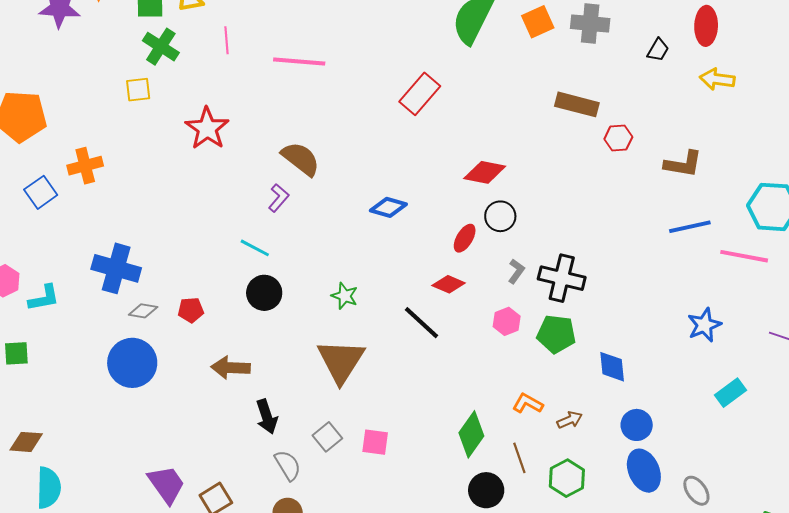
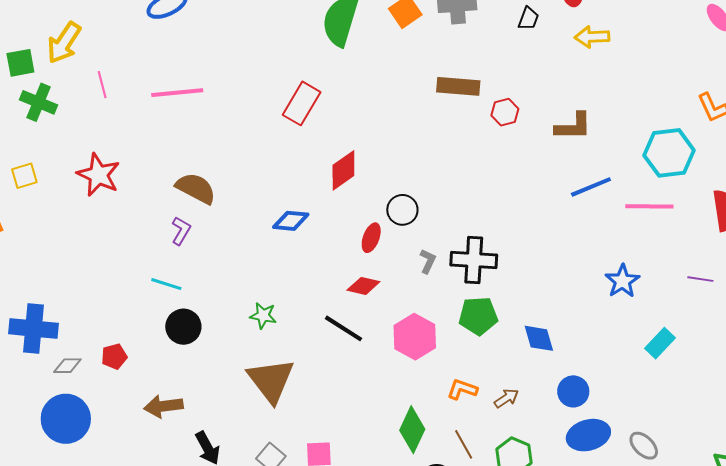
yellow square: (138, 90) -> (24, 176), moved
red diamond: (485, 172) -> (343, 170), moved, turned -36
pink hexagon: (507, 321) -> (415, 337), moved, size x1.6
blue ellipse: (644, 471) -> (588, 435), turned -72

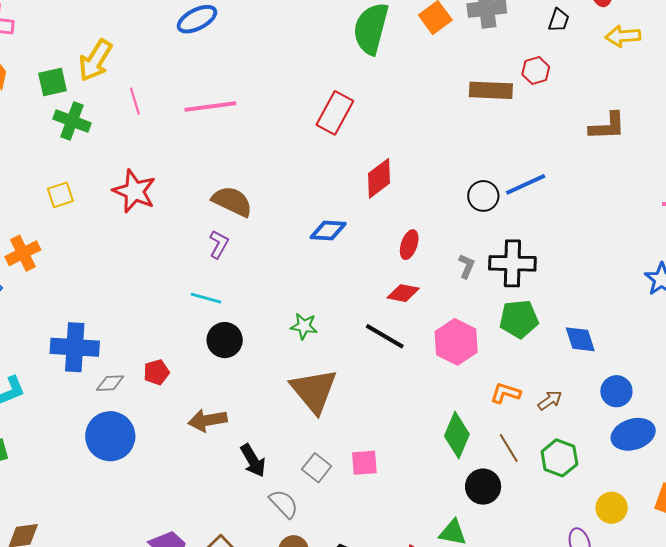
red hexagon: (505, 112) -> (536, 71), moved
blue line: (591, 187) -> (526, 184), moved
black circle: (402, 210) -> (483, 196), moved

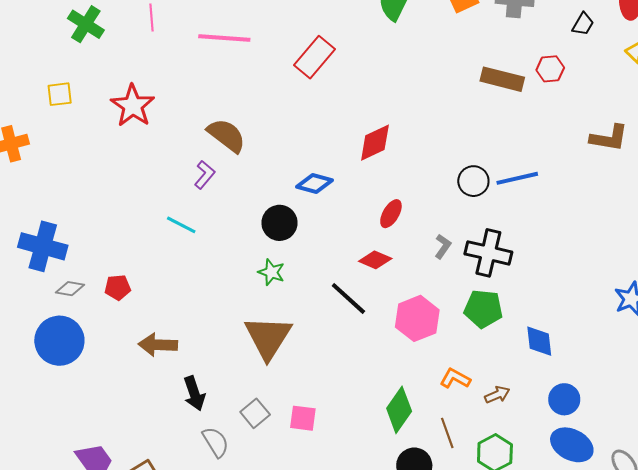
red rectangle: (335, 113) -> (314, 57), moved
black circle: (225, 340) -> (279, 223), moved
blue ellipse: (633, 434) -> (572, 445), turned 33

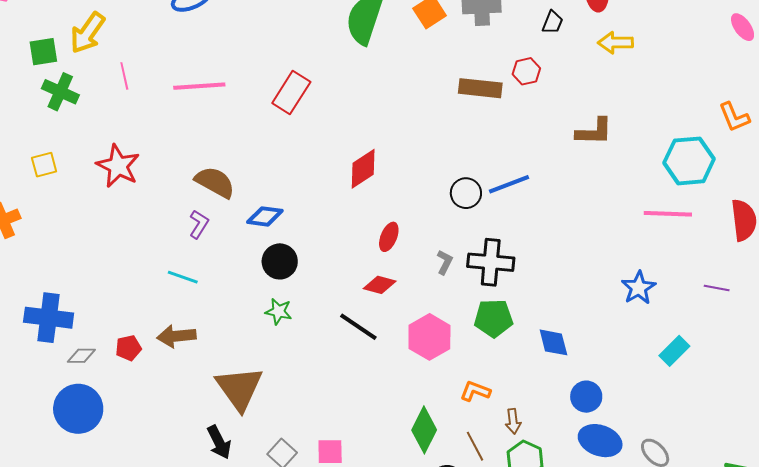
blue diamond: (314, 183) -> (265, 216), moved
brown triangle: (268, 337) -> (239, 388), moved
brown arrow: (158, 345) -> (176, 336), moved
brown arrow: (497, 395) -> (513, 421), moved, turned 115

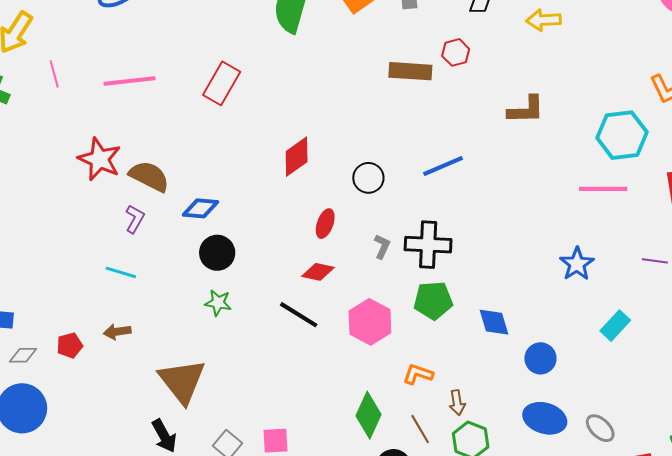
red star: (118, 166) -> (100, 159), moved
black circle: (466, 193) -> (368, 178), moved
brown arrow: (176, 336) -> (117, 332), size x0.7
blue circle: (586, 397) -> (540, 358), moved

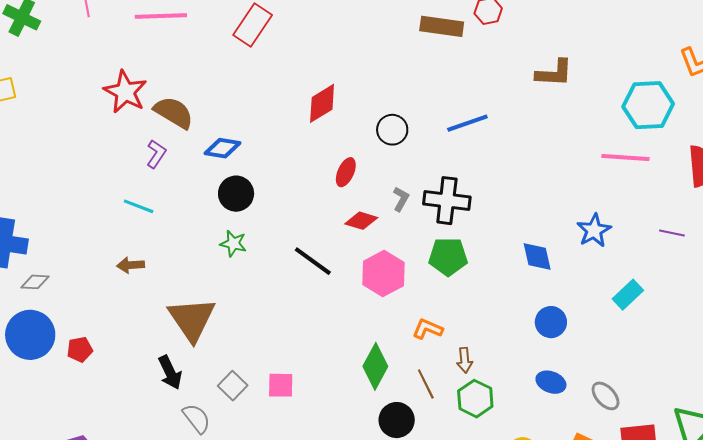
red diamond: (318, 272) -> (361, 221), moved
blue diamond: (494, 322) -> (537, 257), moved
red pentagon: (70, 345) -> (80, 349), moved
blue ellipse: (545, 418) -> (551, 382), size x0.7

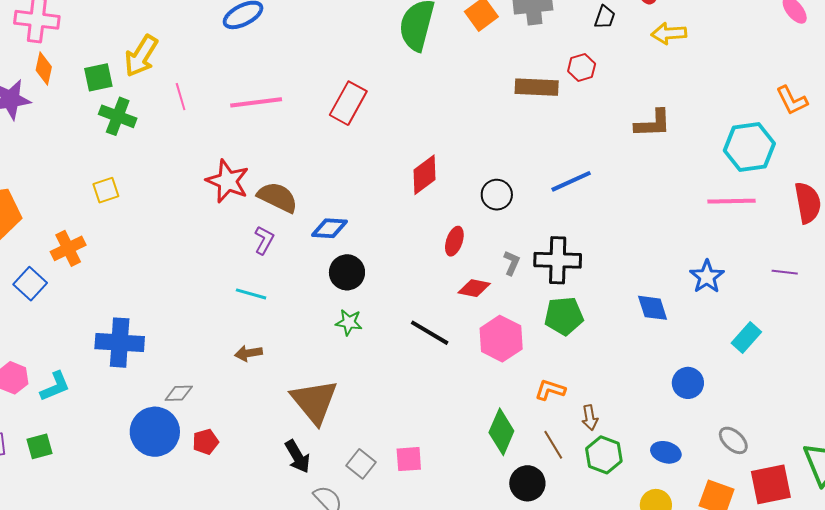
gray diamond: (35, 282) -> (179, 393), moved
blue circle: (551, 322) -> (688, 383), moved
blue ellipse: (551, 382) -> (666, 452), moved

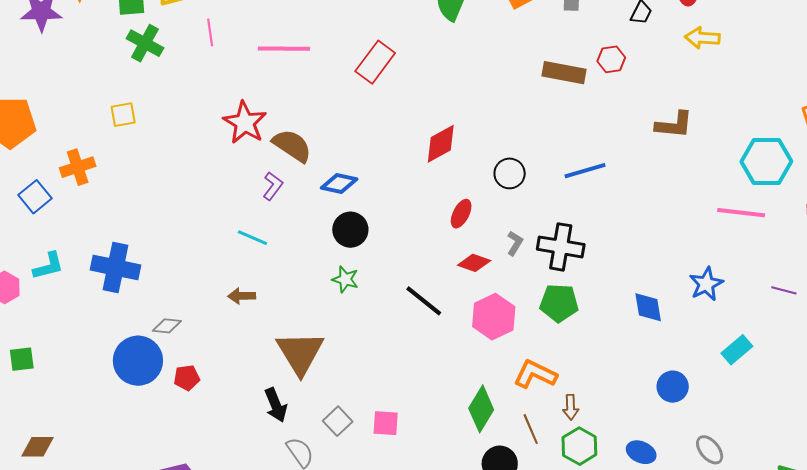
cyan L-shape: (55, 386) -> (48, 266), moved
orange L-shape: (550, 390) -> (535, 374), size x1.4

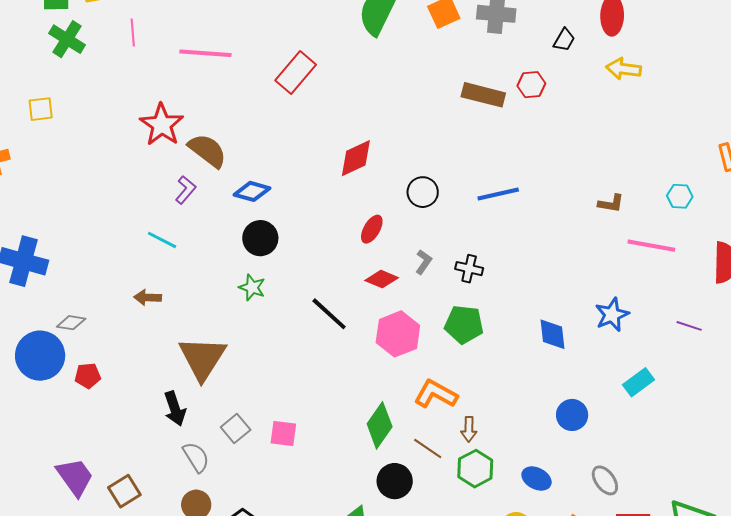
brown L-shape: (674, 125) -> (611, 203), moved, size x0.7
cyan hexagon: (766, 161) -> (680, 196), size x0.5
black cross: (561, 247) -> (469, 269), size x0.6
brown line: (531, 429) -> (428, 448), turned -36

